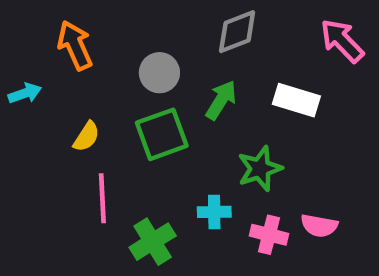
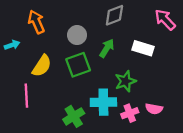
yellow semicircle: (86, 137) -> (42, 66), size x1.5
pink line: (102, 198) -> (26, 96), moved
cyan cross: (214, 212) -> (103, 102), size x1.6
pink cross: (269, 235) -> (130, 113), turned -35

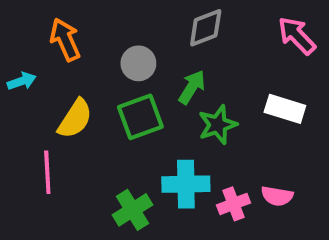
white rectangle: (143, 48) -> (285, 109), moved
green star: (125, 81) -> (218, 125), moved

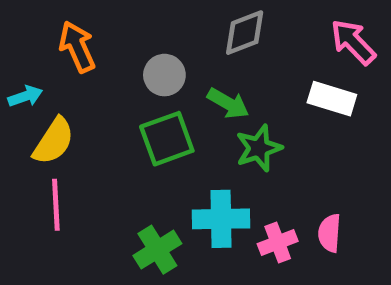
green arrow: (192, 87) -> (228, 103), turned 88
white rectangle: (285, 109) -> (332, 99), moved
yellow semicircle: (75, 119) -> (54, 141), moved
pink semicircle: (277, 196) -> (330, 233), turned 84

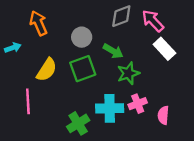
pink arrow: (353, 42) -> (153, 21), moved
white rectangle: (332, 99) -> (164, 49), turned 30
yellow semicircle: (54, 141) -> (47, 70), moved
pink cross: (278, 242) -> (138, 104), moved

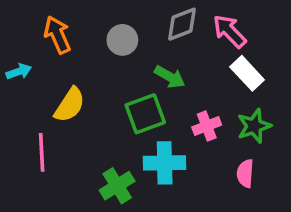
gray circle: (82, 37) -> (122, 40), moved
green square: (83, 69) -> (145, 114), moved
green star: (128, 73) -> (254, 126), moved
pink cross: (138, 104) -> (207, 126), moved

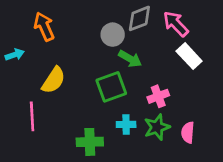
gray circle: (122, 40) -> (113, 35), moved
green star: (254, 126) -> (157, 127), moved
cyan cross: (165, 163) -> (126, 124), size x0.6
green cross: (117, 186) -> (90, 142), turned 30

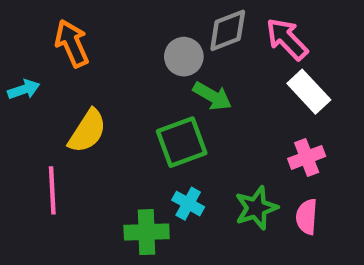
pink cross: (158, 96) -> (307, 157), moved
cyan cross: (126, 124) -> (188, 204), moved, turned 30

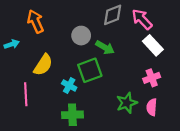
gray circle: (184, 57) -> (81, 36), moved
cyan cross: (188, 204) -> (69, 85), moved

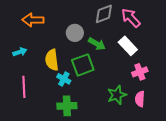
orange arrow: (36, 21) -> (33, 20), turned -65
cyan arrow: (12, 44) -> (20, 52), moved
white rectangle: (153, 45) -> (128, 46), moved
yellow semicircle: (43, 65) -> (52, 60), moved, turned 140

